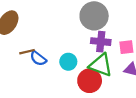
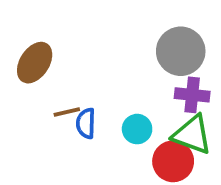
blue semicircle: (38, 58) -> (86, 123), turned 54

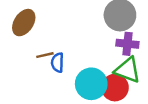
cyan circle: (137, 129) -> (91, 84), moved, size x1.6

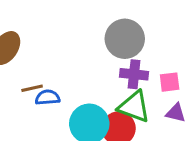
blue semicircle: (57, 63) -> (48, 97), turned 84

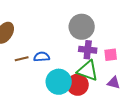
blue semicircle: (48, 97) -> (42, 57), moved
purple triangle: (176, 113) -> (114, 83), moved

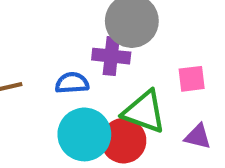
purple cross: (88, 50) -> (111, 56), moved
blue semicircle: (42, 57) -> (72, 83), moved

